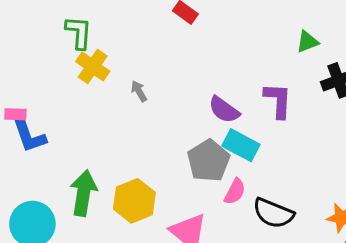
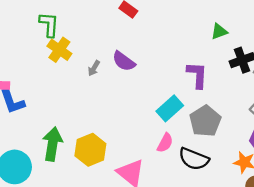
gray arrow: (139, 91) -> (94, 68), turned -119
purple semicircle: (224, 110) -> (124, 61), moved
cyan rectangle: (241, 145) -> (170, 108), turned -70
gray pentagon: (209, 161) -> (205, 121), moved

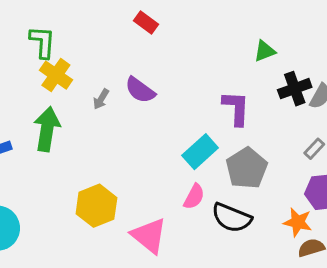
green arrow: (53, 144) -> (47, 129), moved

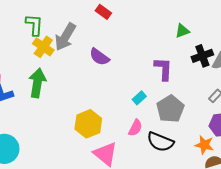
gray arrow: (101, 99) -> (65, 37), moved, size x2.0
cyan rectangle: (200, 152) -> (139, 98), size x0.6
yellow hexagon: (96, 206) -> (88, 124), moved

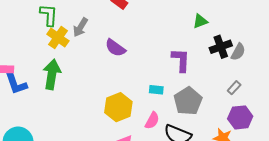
gray arrow: (65, 37) -> (80, 27), size x0.7
cyan rectangle: (139, 98) -> (156, 90), turned 48
yellow hexagon: (88, 124) -> (118, 107), moved

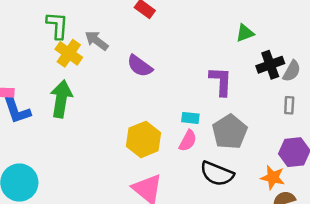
gray arrow: (80, 27) -> (97, 41), turned 96
gray rectangle: (234, 88) -> (289, 105), moved, turned -40
pink semicircle: (152, 120) -> (188, 141), moved

